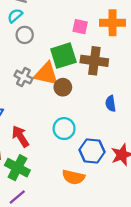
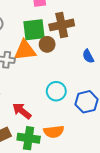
green square: (63, 56) -> (34, 30), turned 30
brown circle: (63, 87) -> (47, 44), moved
orange semicircle: (73, 177) -> (54, 132), moved

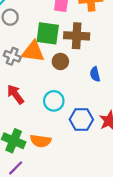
brown circle: (47, 44) -> (60, 61), moved
red arrow: (22, 111) -> (15, 94), moved

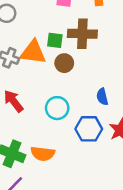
green square: (48, 33) -> (55, 40), moved, size x0.6
blue semicircle: (95, 74) -> (102, 97), moved

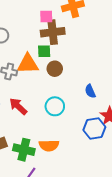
brown cross: (82, 34) -> (53, 32), moved
blue hexagon: (89, 129) -> (94, 128), moved

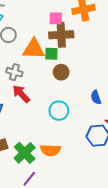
orange triangle: (28, 64) -> (34, 49), moved
red arrow: (18, 106) -> (21, 94), moved
green cross: (24, 150) -> (25, 153), turned 30

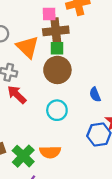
orange triangle: (34, 49) -> (28, 47), turned 45
green square: (51, 54) -> (57, 48), moved
brown circle: (61, 72) -> (57, 70), size x1.6

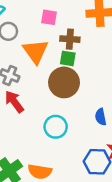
pink square: (49, 14) -> (49, 17), moved
brown cross: (56, 31) -> (70, 39), size x0.7

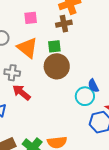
brown cross: (70, 39) -> (64, 24), moved
cyan circle: (56, 127) -> (85, 96), moved

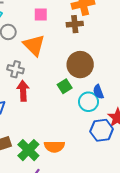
green square: (54, 46) -> (65, 86), moved, turned -32
brown circle: (57, 66) -> (80, 65), moved
red arrow: (21, 92) -> (23, 91), turned 42

